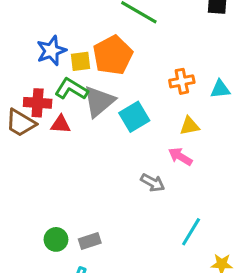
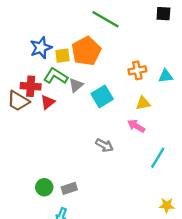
gray triangle: (99, 101) -> (76, 85), size x0.6
red triangle: (61, 124) -> (48, 102), turned -42
gray arrow: (153, 183) -> (104, 145), moved
cyan line: (191, 232) -> (158, 158), moved

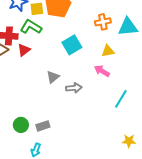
cyan triangle: (166, 76) -> (128, 27), size x1.5
gray triangle: (76, 85) -> (53, 77), moved
gray arrow: (104, 145) -> (74, 88), turned -35

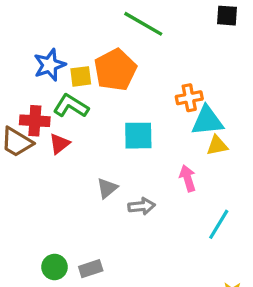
cyan triangle: (128, 27) -> (207, 121), moved
cyan square: (72, 45) -> (138, 136), turned 30
yellow triangle: (108, 51) -> (217, 145), moved
pink arrow: (102, 71) -> (188, 178), turned 42

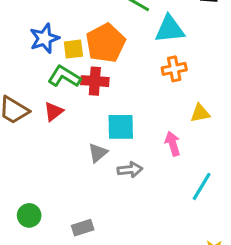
red cross: (35, 121) -> (95, 81), moved
cyan triangle: (207, 121) -> (170, 29), moved
cyan square: (138, 136) -> (121, 127), moved
green circle: (55, 267) -> (29, 215), moved

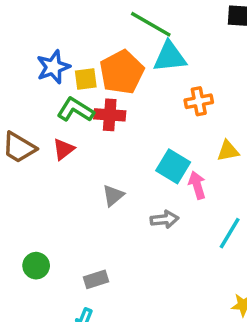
cyan triangle: (170, 29) -> (170, 57), moved
cyan square: (121, 127) -> (173, 166), moved, turned 32
gray arrow: (130, 170) -> (165, 219), moved

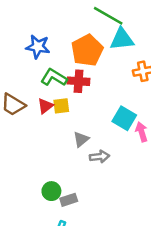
blue star: (53, 67) -> (38, 47), turned 30
yellow square: (86, 79) -> (61, 106), moved
gray arrow: (165, 219) -> (100, 157), moved
green circle: (36, 266) -> (51, 191), moved

